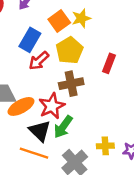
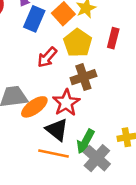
blue rectangle: (30, 40) -> (34, 19), moved
red rectangle: (109, 63) -> (113, 38), moved
green arrow: (63, 127) -> (86, 141), moved

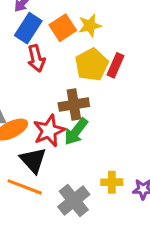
yellow pentagon: (78, 43) -> (92, 65), moved
red arrow: (47, 57) -> (36, 58), moved, turned -65
green arrow: (86, 141) -> (76, 132), moved

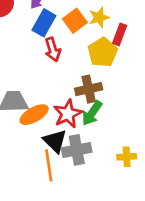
red rectangle: (116, 65) -> (120, 34), moved
orange line: (25, 187) -> (49, 165), turned 64
gray cross: (74, 201) -> (77, 150), moved, turned 32

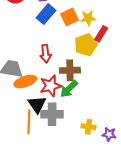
red arrow: (53, 50) -> (46, 54), moved

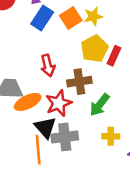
red rectangle: (101, 34) -> (114, 56), moved
green arrow: (69, 89) -> (100, 105), moved
yellow cross: (89, 127) -> (111, 136), moved

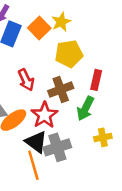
yellow pentagon: (94, 49) -> (69, 54), turned 30
red rectangle: (114, 56) -> (96, 80), moved

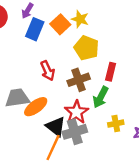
yellow star: (61, 22) -> (80, 19), turned -30
yellow pentagon: (69, 54) -> (86, 48), turned 30
red star: (44, 115) -> (76, 112), moved
orange line: (33, 165) -> (53, 147), turned 40

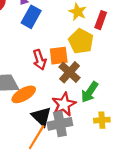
orange square: (60, 24) -> (59, 56), moved, turned 30
red rectangle: (111, 72) -> (101, 20), moved
brown cross: (79, 80) -> (70, 72), turned -35

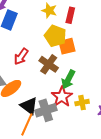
orange square: (59, 56) -> (67, 46), moved
red arrow: (40, 60) -> (21, 56), turned 60
red star: (64, 104) -> (62, 97), moved

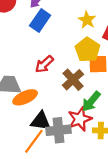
black triangle: (29, 106) -> (41, 121), turned -42

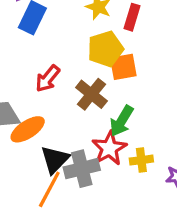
yellow pentagon: (87, 50) -> (105, 49), turned 30
black triangle: (41, 121) -> (55, 160), turned -45

